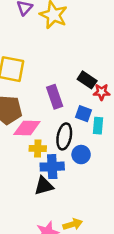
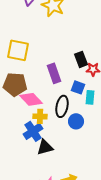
black rectangle: (87, 80) -> (81, 59), turned 35
pink diamond: (27, 128) -> (31, 99), turned 45
blue cross: (52, 167) -> (33, 131), moved, turned -30

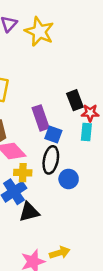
blue square: (78, 87) -> (53, 134), moved
cyan rectangle: (90, 97) -> (86, 132), moved

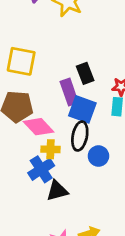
black rectangle: (75, 100) -> (85, 73), moved
blue square: (53, 134) -> (82, 109), size x1.5

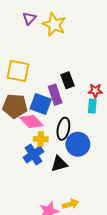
blue square: (82, 109) -> (41, 104), moved
blue circle: (98, 156) -> (78, 144), size x1.5
black triangle: (57, 191) -> (59, 164), moved

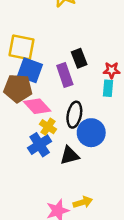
blue square: (41, 104) -> (30, 70), moved
yellow cross: (41, 139) -> (48, 127), turned 32

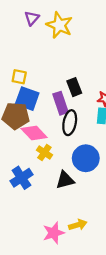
yellow square: (22, 47) -> (19, 77), size x0.6
black ellipse: (74, 115) -> (70, 123), moved
blue cross: (40, 145) -> (21, 178), moved

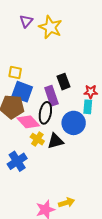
black ellipse: (70, 123) -> (45, 113), moved
blue circle: (86, 158) -> (74, 123), moved
black triangle: (65, 180) -> (55, 141), moved

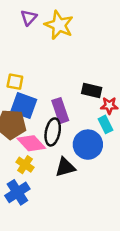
black rectangle: (64, 82) -> (92, 90), moved, turned -56
cyan rectangle: (88, 107) -> (105, 124), turned -32
yellow cross: (37, 139) -> (25, 165), moved

